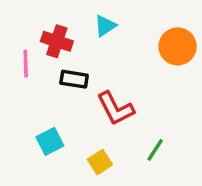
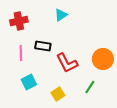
red cross: (57, 41) -> (19, 21), moved, turned -30
orange circle: (178, 46) -> (103, 59), moved
pink line: (26, 64) -> (21, 53), moved

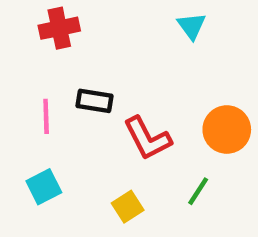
cyan triangle: (61, 15) -> (192, 26), moved, turned -32
red cross: (19, 21) -> (59, 28), moved
cyan square: (29, 82) -> (44, 187), moved

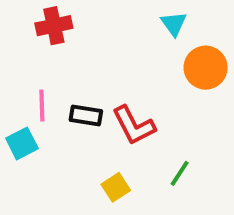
black rectangle: (95, 101) -> (86, 115), moved
orange circle: (227, 130) -> (206, 68), moved
cyan square: (44, 187) -> (22, 143), moved

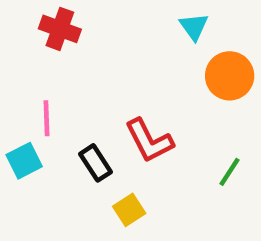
red cross: (54, 26) -> (60, 29), turned 32
black rectangle: (86, 115) -> (96, 163), moved, turned 48
green line: (180, 173) -> (230, 172), moved

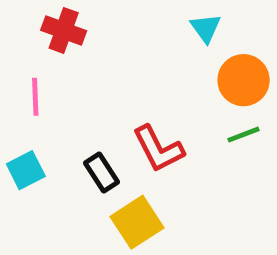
pink line: (46, 118) -> (35, 97), moved
green line: (230, 172) -> (244, 135), moved, turned 36
yellow square: (129, 210) -> (137, 222), size x1.5

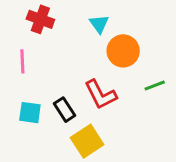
cyan triangle: (206, 28) -> (99, 24), moved
orange circle: (244, 80) -> (123, 51), moved
cyan square: (26, 170) -> (30, 113), moved, turned 35

